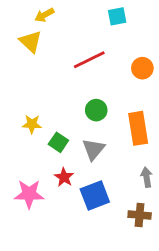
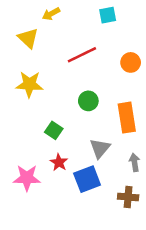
yellow arrow: (44, 15) -> (51, 14), moved
yellow star: (32, 124) -> (29, 84), moved, size x1.5
gray triangle: (93, 149) -> (100, 148), moved

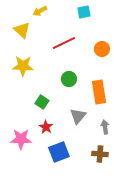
blue square: (87, 179) -> (59, 152), moved

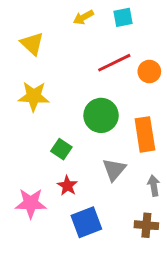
yellow arrow: (40, 11) -> (83, 17), moved
red line: (64, 43) -> (114, 63), moved
green circle: (69, 79) -> (101, 115), size x1.5

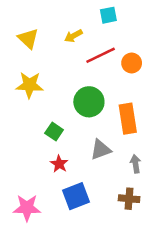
yellow arrow: (83, 17) -> (73, 36), moved
gray triangle: (114, 170) -> (101, 150), turned 30
pink star: (31, 203) -> (27, 208), moved

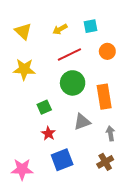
cyan square: (108, 15) -> (90, 26), moved
red line: (101, 55) -> (69, 55), moved
green square: (54, 132) -> (44, 107), turned 32
brown cross: (129, 199) -> (105, 162), turned -35

